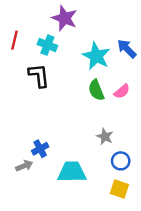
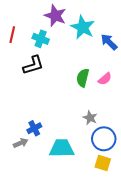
cyan star: (96, 56) -> (83, 27), moved
black L-shape: (39, 76) -> (33, 65), turned 80
green semicircle: (96, 90) -> (83, 78), turned 36
blue circle: (121, 161) -> (104, 139), size x1.5

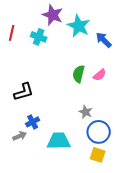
black L-shape: (33, 65) -> (24, 92), moved

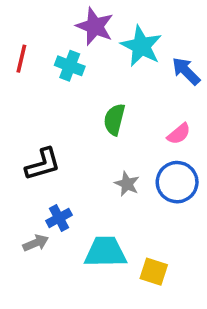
green semicircle: (79, 74) -> (114, 119), moved
gray star: (86, 112) -> (127, 184), moved
blue circle: (99, 132) -> (177, 182), moved
yellow square: (98, 155) -> (154, 272), moved

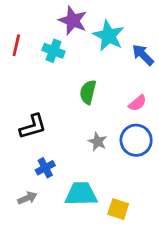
gray arrow: (36, 243) -> (27, 198), moved

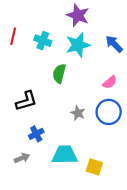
purple star: (73, 20) -> (78, 15), moved
cyan star: (109, 36) -> (78, 45), moved, turned 30
green semicircle: (88, 92) -> (59, 74), moved

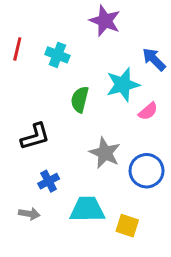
cyan star: (78, 45) -> (123, 85), moved
blue circle: (109, 112) -> (147, 171), moved
gray star: (78, 113) -> (105, 153), size x1.5
gray arrow: (22, 158) -> (29, 214), turned 32

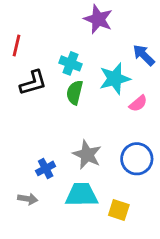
cyan cross: (57, 55) -> (70, 63), moved
black L-shape: (35, 137) -> (33, 83), moved
gray star: (105, 153) -> (87, 155), moved

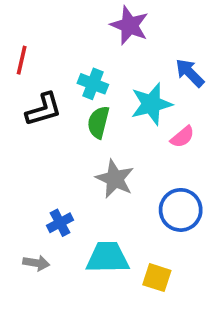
gray star: (87, 155) -> (115, 179), moved

